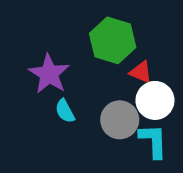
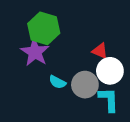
green hexagon: (113, 40) -> (44, 28), moved
cyan semicircle: (65, 111) -> (57, 82), moved, turned -35

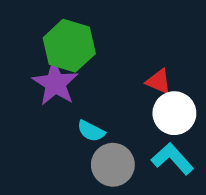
gray circle: (85, 85) -> (113, 165), moved
cyan L-shape: (109, 100) -> (172, 159), turned -40

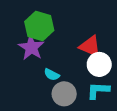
red triangle: (159, 81) -> (90, 46), size x1.5
cyan L-shape: (172, 159) -> (98, 90), turned -45

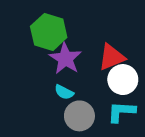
red triangle: (90, 46) -> (112, 57), turned -45
purple star: (31, 47) -> (65, 59), moved

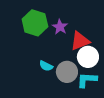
purple star: (65, 59) -> (60, 27), moved, size x0.7
gray circle: (79, 116) -> (67, 72), moved

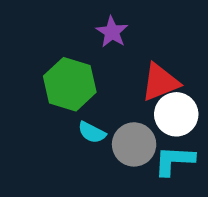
green hexagon: (35, 23) -> (70, 84), moved
purple star: (60, 27) -> (112, 32), moved

